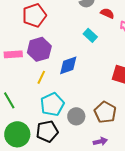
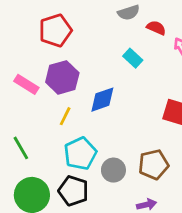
pink rectangle: (13, 54) -> (26, 84), turned 36
brown pentagon: (105, 112) -> (154, 165), turned 30
black pentagon: (47, 131) -> (73, 191), turned 30

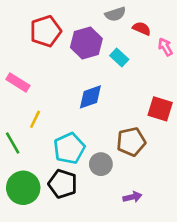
purple hexagon: (62, 77) -> (86, 43), moved
yellow line: (65, 116) -> (35, 119), moved
brown pentagon: (154, 165) -> (131, 142), moved

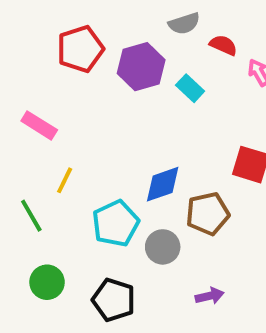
blue diamond: (90, 97) -> (163, 184), moved
black pentagon: (63, 184) -> (114, 300), moved
green circle: (23, 188) -> (47, 282), size x0.7

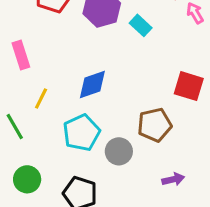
pink rectangle: (39, 125) -> (21, 55), turned 40
blue diamond: (163, 184) -> (92, 85), moved
purple arrow: (210, 296) -> (173, 179), moved

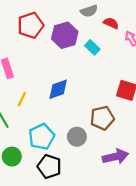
cyan pentagon: (82, 133) -> (42, 137), moved
purple arrow: (173, 179) -> (115, 157), size x1.6

